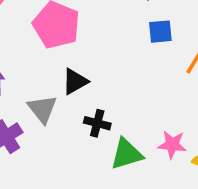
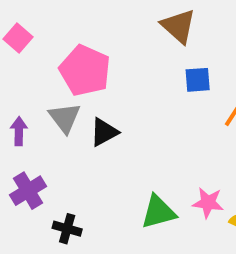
gray triangle: (42, 109) -> (65, 118), moved
black cross: (97, 123) -> (67, 229), moved

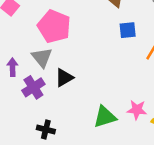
black triangle: (104, 132) -> (64, 78), moved
purple cross: (28, 191) -> (33, 87), moved

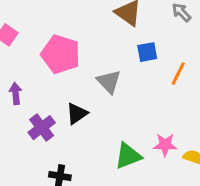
gray triangle: (42, 58) -> (109, 82), moved
purple arrow: (12, 67) -> (16, 93), moved

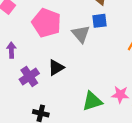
blue square: (147, 52) -> (99, 21), moved
gray triangle: (109, 82) -> (81, 34), moved

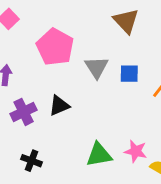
blue square: (99, 21) -> (129, 74), moved

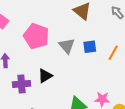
purple cross: (24, 112) -> (21, 84), turned 30

